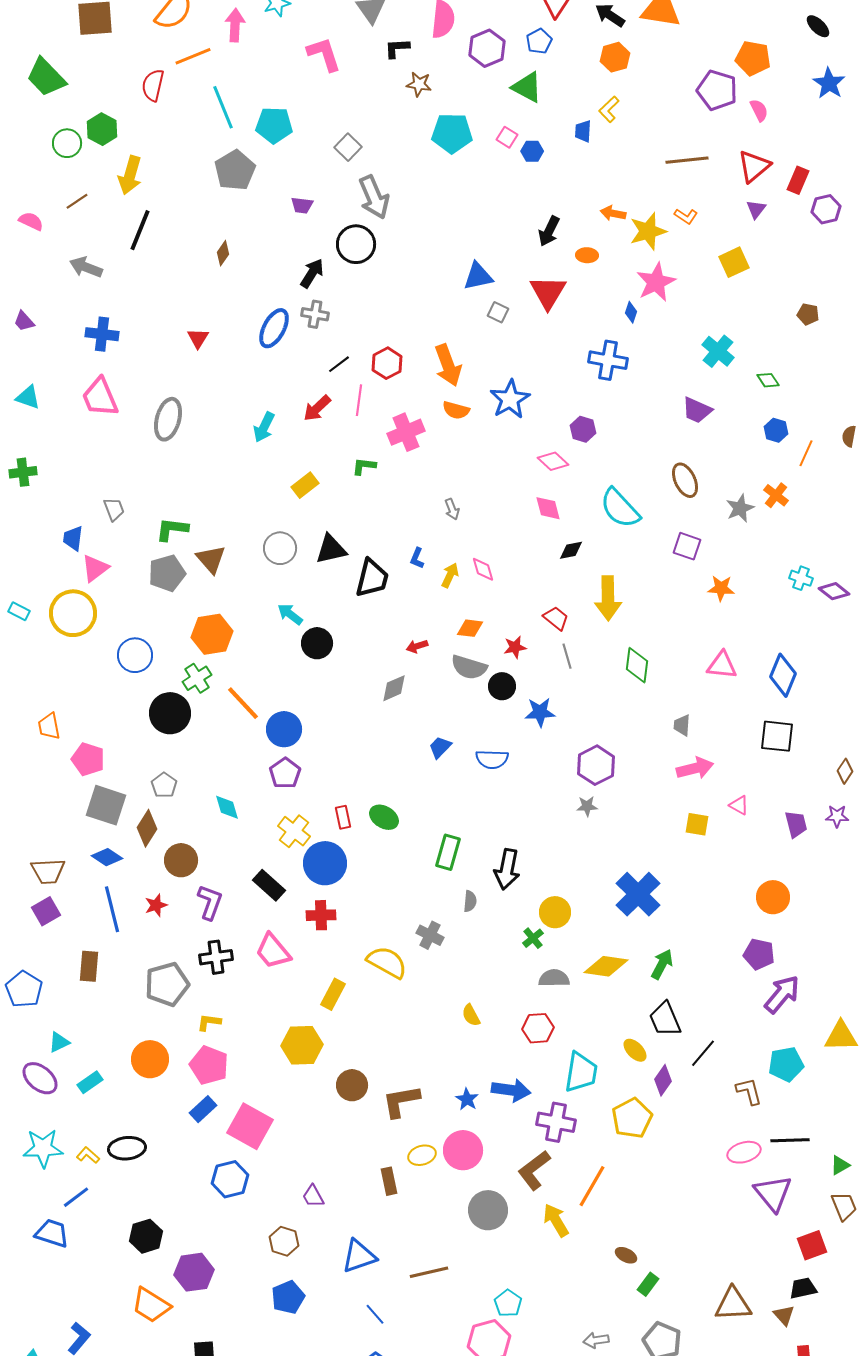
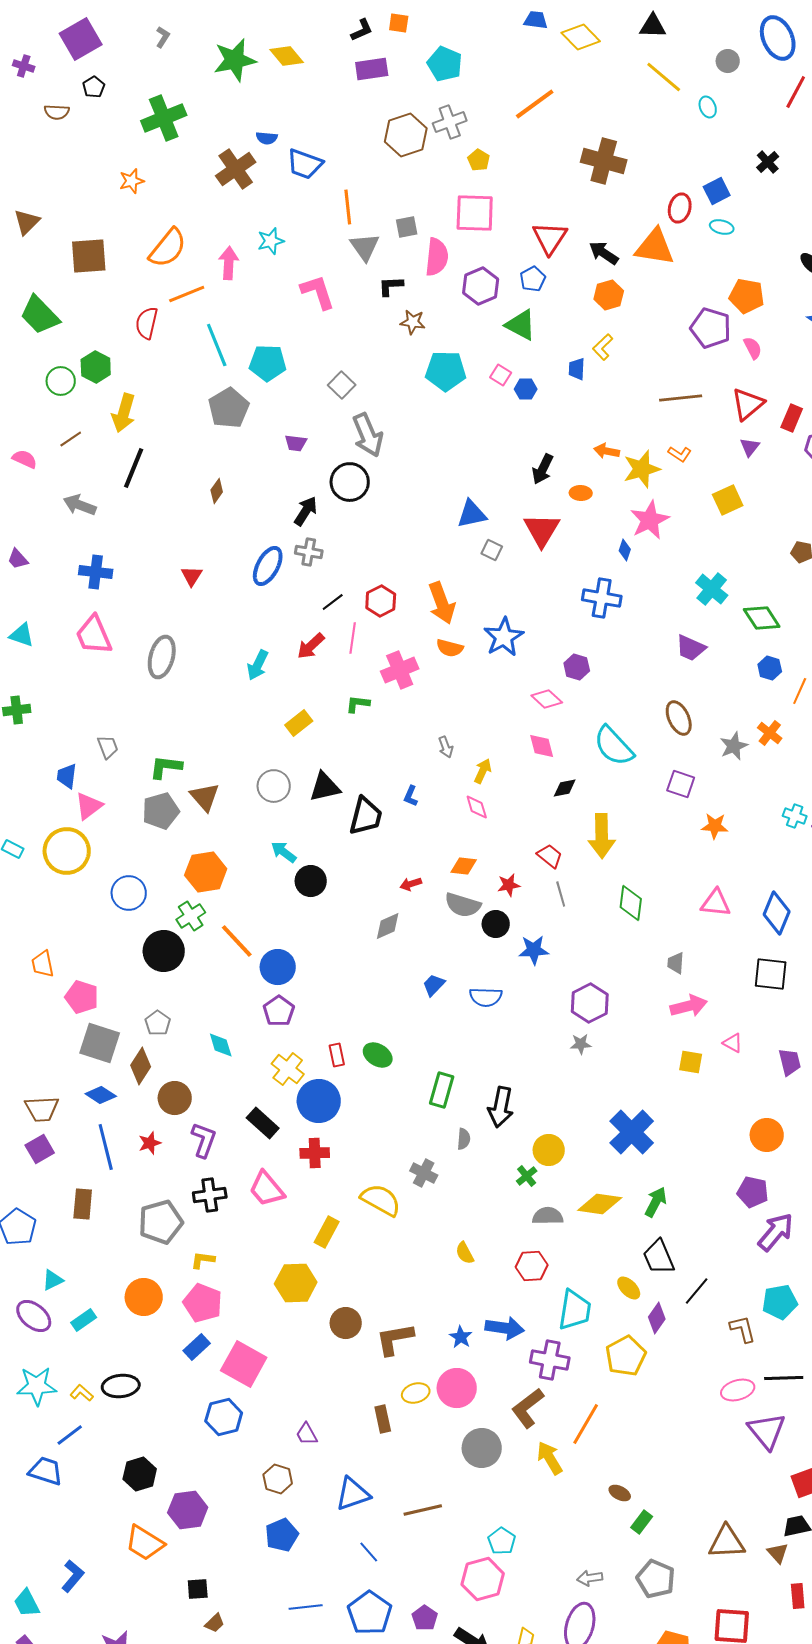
green diamond: (768, 380) -> (762, 618), size x1.6
yellow arrow: (450, 575) -> (483, 771), moved

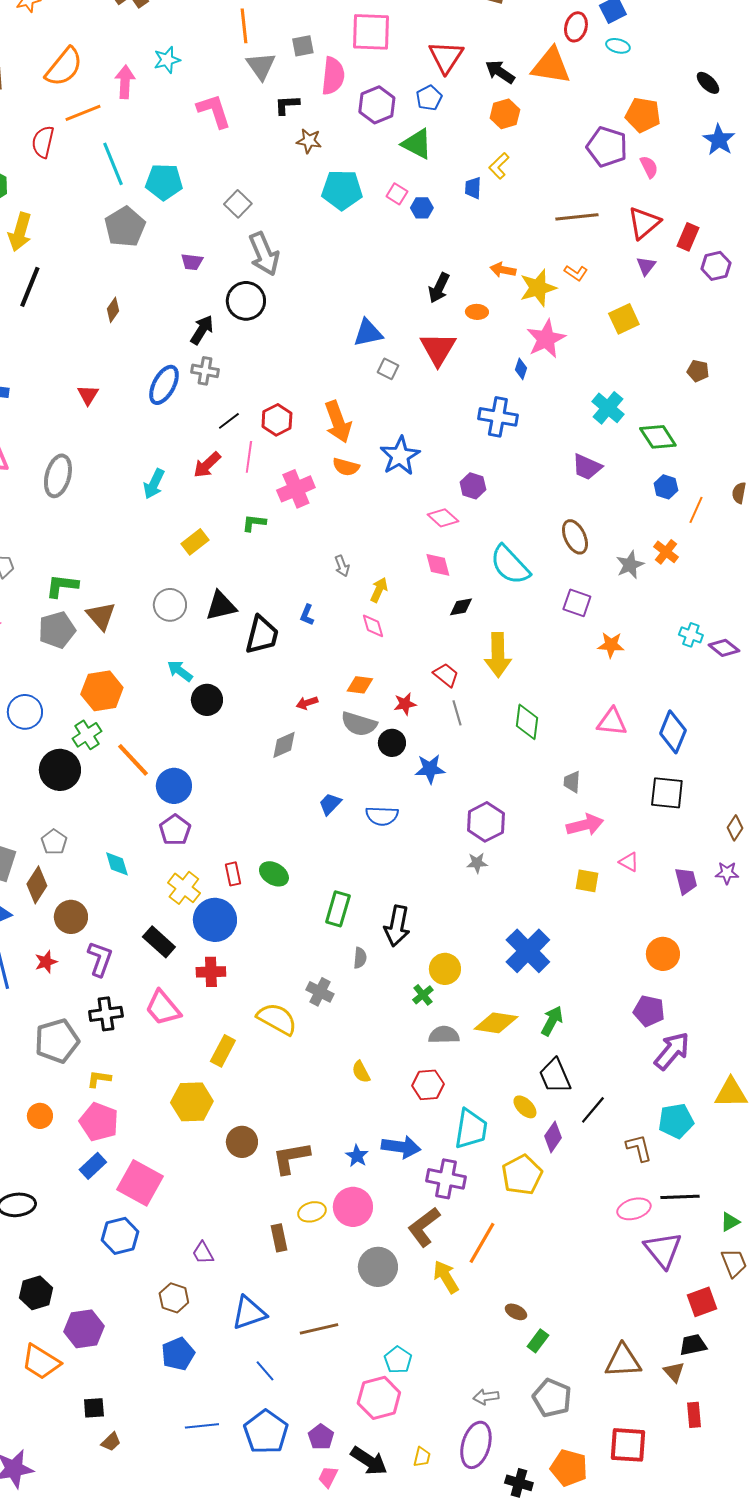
orange circle: (144, 1297) -> (40, 1116), size x0.7

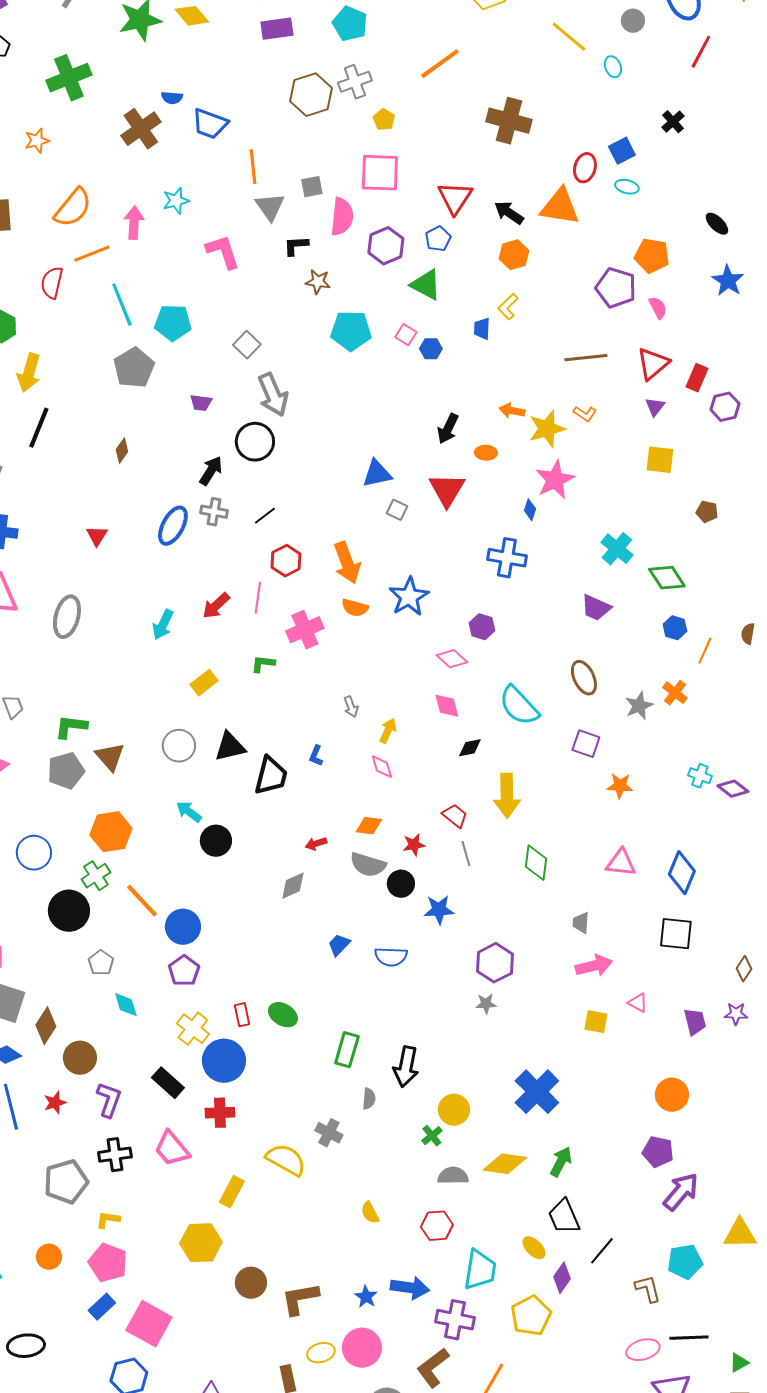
yellow square: (624, 319) -> (660, 460), moved, turned 32
black line: (229, 421) -> (265, 516), moved
gray pentagon: (54, 842) -> (101, 963), moved

